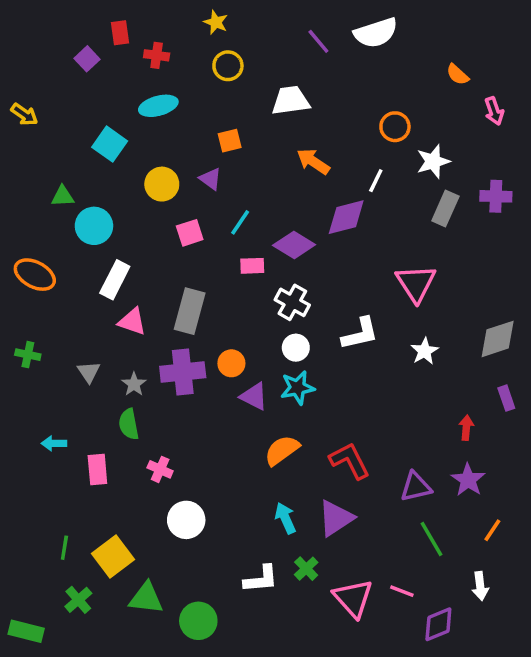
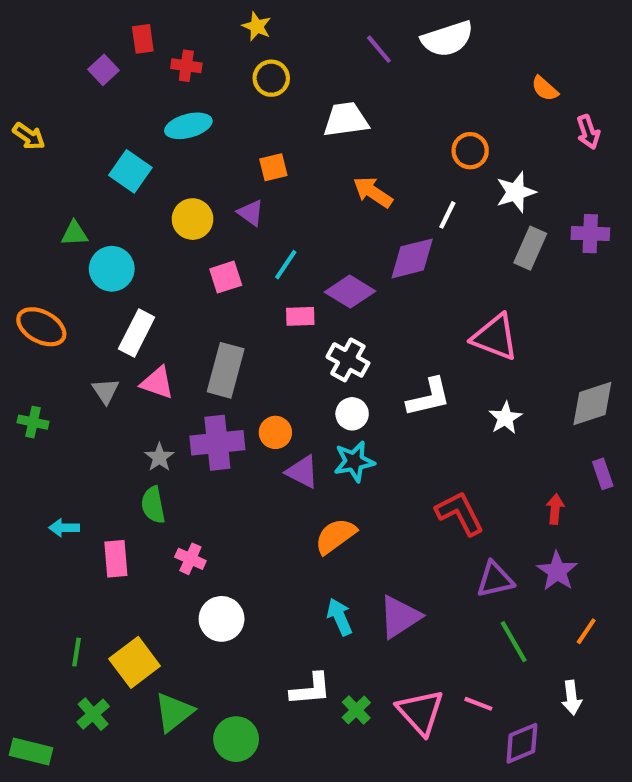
pink triangle: (416, 283) -> (495, 337), turned -36
gray triangle: (89, 372) -> (106, 391), moved
red L-shape: (350, 461) -> (460, 513), moved
green cross: (306, 569) -> (356, 710), moved
green triangle: (146, 598) -> (174, 712), turned -45

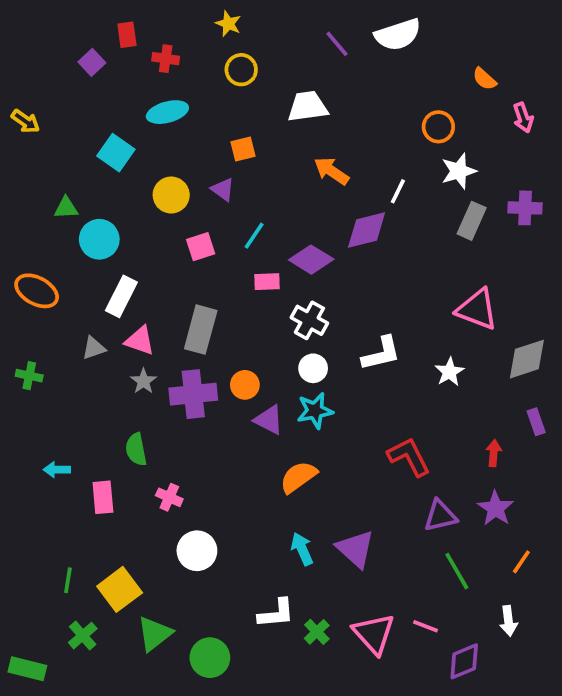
orange circle: (470, 151) -> (438, 127), moved
pink triangle: (495, 337) -> (477, 309), moved
gray triangle: (106, 391) -> (94, 348), turned 45
gray star: (159, 457) -> (143, 381), moved
purple triangle: (400, 617) -> (355, 549), turned -45

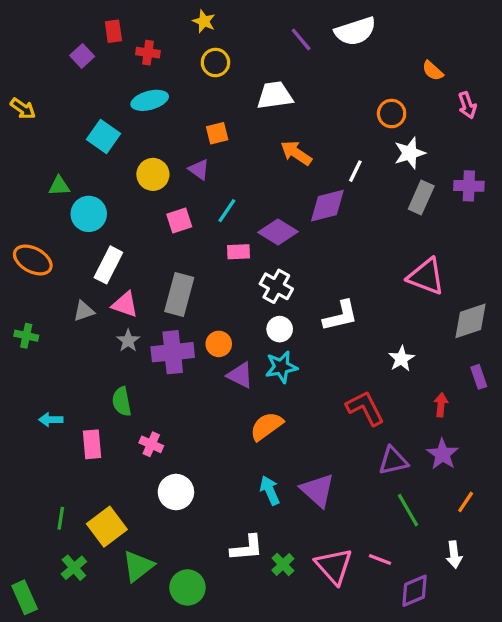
white star: (449, 372) -> (401, 359), moved
green rectangle: (27, 669) -> (25, 597), turned 52

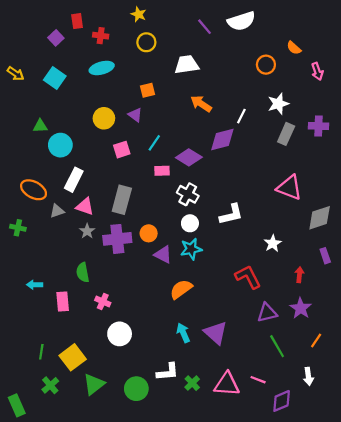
orange circle: (392, 114) -> (266, 65), moved
cyan square: (104, 137) -> (55, 78), moved
orange ellipse: (33, 260) -> (34, 190), moved
pink triangle: (334, 566) -> (227, 384), turned -44
green circle: (187, 587) -> (136, 389), moved

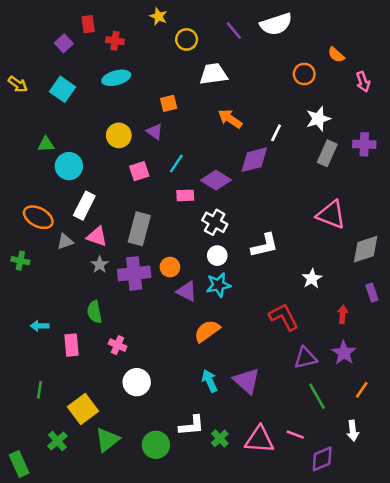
yellow circle: (146, 42) -> (187, 39), moved
green line: (41, 352) -> (40, 390), moved

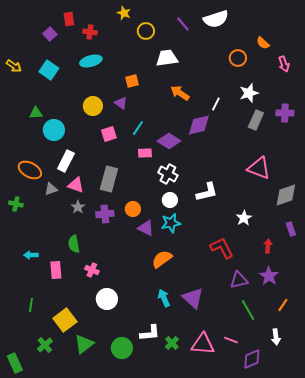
purple cross: (134, 273) -> (105, 214), size x0.7

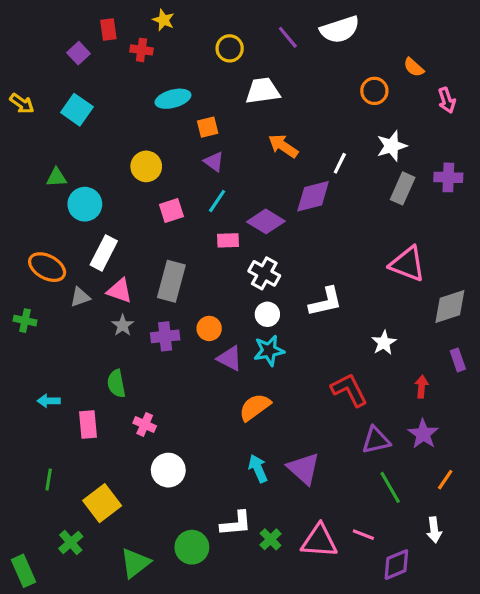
yellow star: (124, 13) -> (164, 20), moved
cyan ellipse: (91, 61) -> (173, 99), moved
purple triangle: (121, 103) -> (214, 162), moved
green triangle: (84, 344) -> (135, 563), moved

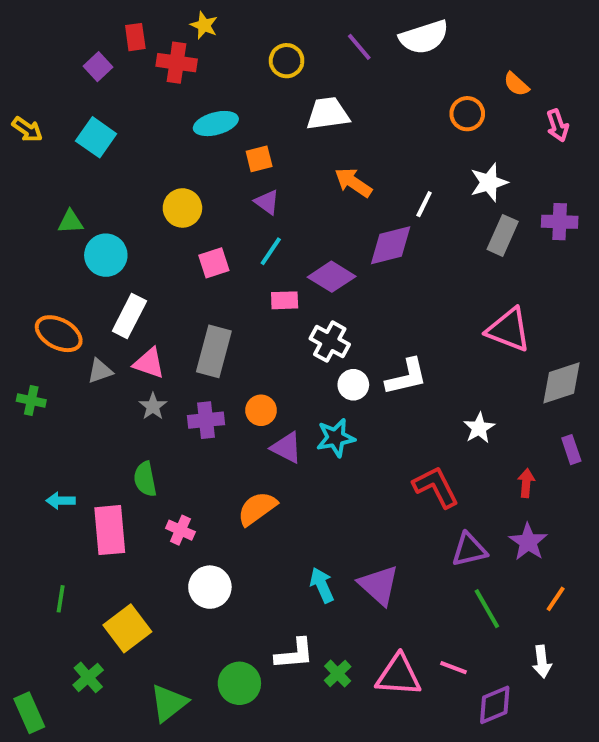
red cross: (141, 50) -> (177, 63), size x1.4
white circle: (267, 314) -> (353, 385), moved
orange semicircle: (255, 407) -> (257, 508), moved
pink rectangle: (88, 424) -> (110, 530), size x1.4

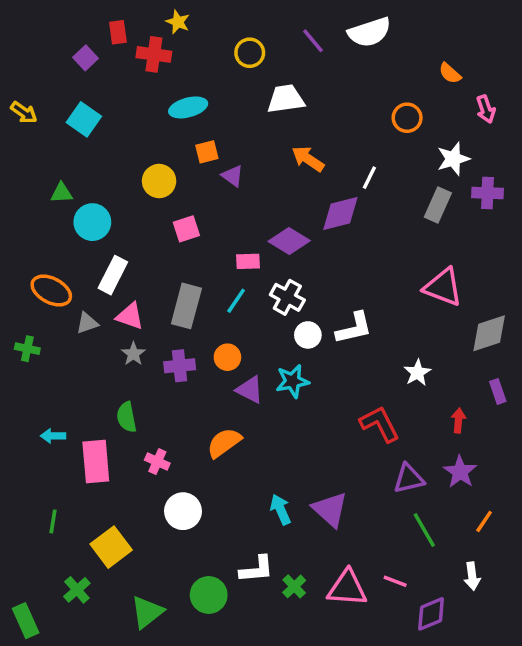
orange circle: (467, 114) -> (407, 118), moved
orange square: (259, 159) -> (207, 152), moved
white star: (489, 182) -> (453, 159), moved
cyan line: (271, 251) -> (236, 301), moved

